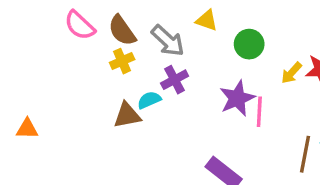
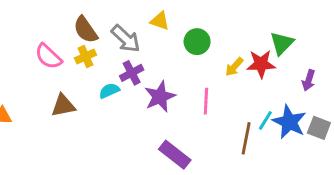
pink semicircle: (80, 25) -> (48, 56), moved
purple star: (237, 98) -> (160, 97), moved
brown triangle: (127, 115) -> (63, 106), moved

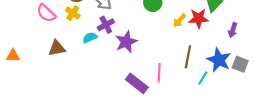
yellow cross: (86, 56) -> (73, 13), turned -32
pink line: (206, 101) -> (159, 73), moved
cyan line: (265, 120) -> (203, 78), moved
brown line: (246, 138) -> (188, 57), moved

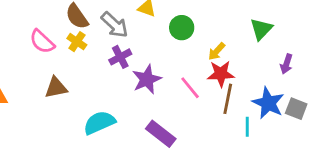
red star: (199, 18) -> (221, 74), moved
cyan semicircle: (90, 38) -> (99, 123), moved, size x1.6
pink line: (159, 73) -> (190, 88), moved, turned -42
cyan line: (203, 78) -> (247, 127), turned -32

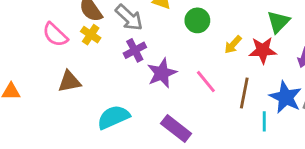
red star: (221, 74) -> (263, 50), moved

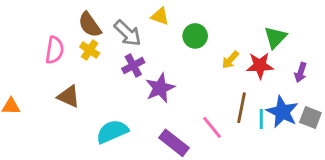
pink semicircle: (55, 35) -> (55, 50), turned -124
brown triangle: (69, 82) -> (69, 96), turned 35
pink line: (206, 82) -> (212, 127), moved
cyan line: (264, 121) -> (261, 119), moved

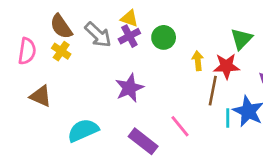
yellow arrow: (230, 60) -> (198, 61), turned 132
purple cross: (133, 65) -> (129, 36), moved
brown line: (242, 108) -> (213, 91), moved

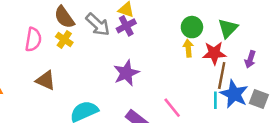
green circle: (164, 37) -> (192, 27), moved
brown line: (213, 91) -> (222, 75), moved

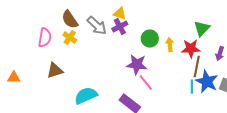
green circle: (192, 27) -> (150, 38), moved
purple star: (126, 73) -> (137, 64), moved, turned 30
brown triangle: (46, 80) -> (55, 70), turned -42
pink line: (172, 108) -> (146, 82), moved

